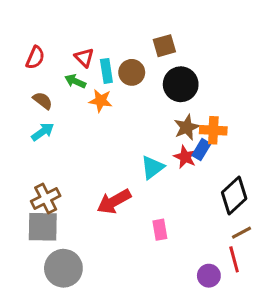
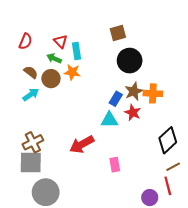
brown circle: (132, 72) -> (51, 79), moved
blue rectangle: (201, 150) -> (116, 99), moved
cyan triangle: (152, 167) -> (109, 120), turned 36

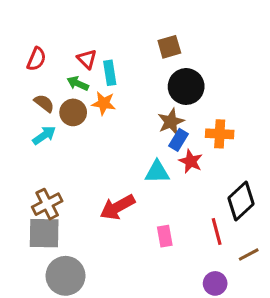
brown star: (134, 91) -> (171, 122), moved
blue rectangle: (116, 99) -> (178, 140), moved
brown line: (173, 167) -> (249, 254), moved
red line: (168, 186) -> (217, 232), moved

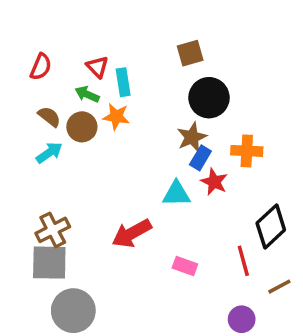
pink rectangle: (165, 236) -> (185, 266), turned -60

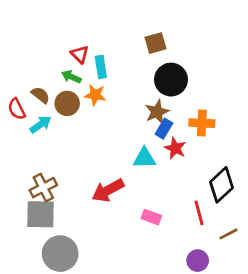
red semicircle: (41, 67) -> (17, 109), moved, turned 130

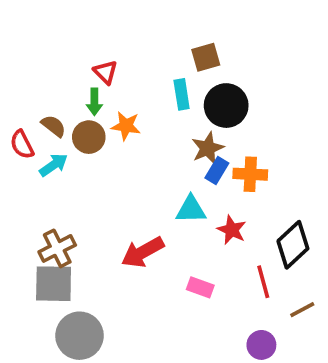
cyan rectangle: (101, 67) -> (182, 94), moved
green arrow: (71, 77) -> (94, 102), turned -114
orange cross: (202, 123) -> (250, 174), moved
red star: (175, 148) -> (232, 230), moved

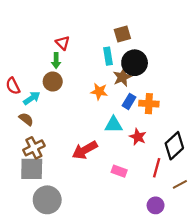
brown semicircle: (54, 126) -> (26, 119), moved
orange star: (126, 126) -> (99, 91), moved
brown star: (208, 148) -> (122, 77), moved
red line: (263, 282) -> (157, 168), turned 30

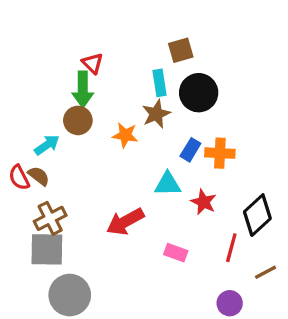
green arrow: (56, 61) -> (83, 89), size x1.5
brown star: (122, 77) -> (156, 114), moved
red semicircle: (13, 86) -> (19, 178), moved
orange star: (99, 91) -> (125, 135), moved

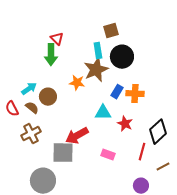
brown star: (156, 114) -> (96, 70), size x1.4
brown circle: (78, 120) -> (48, 97), moved
brown semicircle: (39, 176) -> (32, 108), moved
gray square: (47, 249) -> (63, 153), moved

